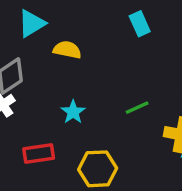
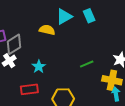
cyan triangle: (32, 24) -> (64, 17), moved
cyan star: (73, 112) -> (39, 67), moved

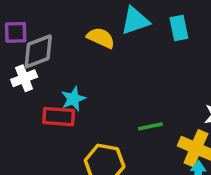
green line: (87, 64) -> (150, 126), moved
red rectangle: (29, 89) -> (59, 117), moved

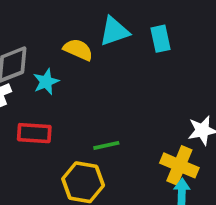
cyan star: (73, 99) -> (46, 82), moved
green line: (150, 126) -> (106, 145), moved

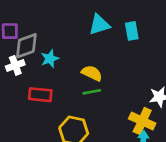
yellow semicircle: (78, 50) -> (92, 73), moved
green line: (106, 145) -> (92, 92), moved

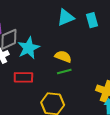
cyan star: (50, 59) -> (29, 48), size x1.5

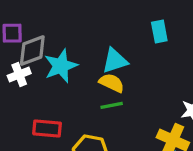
cyan triangle: (66, 17) -> (115, 61), moved
red rectangle: (23, 77) -> (47, 129), moved

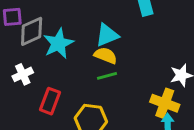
white cross: (19, 75) -> (23, 74), moved
red rectangle: (47, 129) -> (50, 101), turned -70

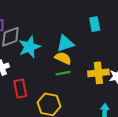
red rectangle: (50, 101) -> (20, 88), turned -36
yellow cross: (165, 103) -> (98, 73), moved, turned -30

